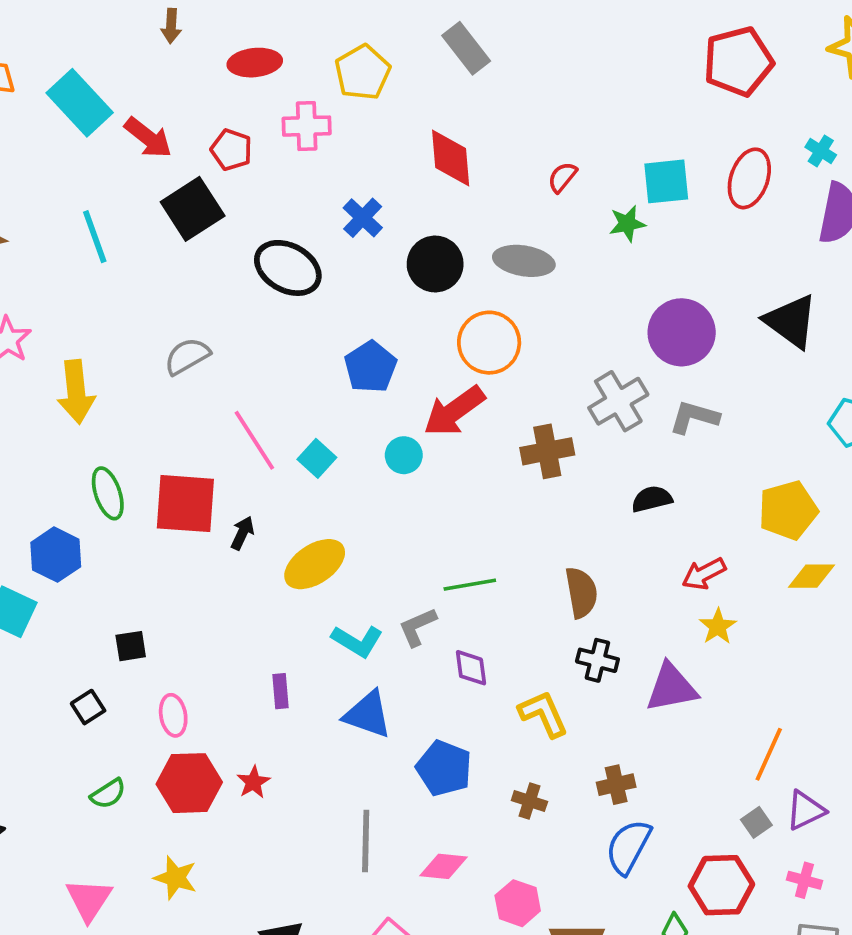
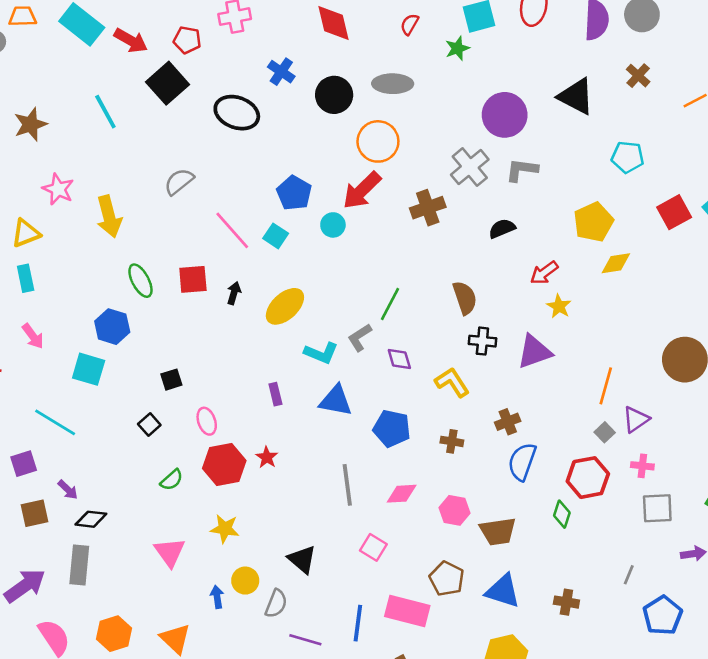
blue pentagon: (370, 367) -> (294, 193), moved
red square: (185, 504) -> (193, 279), size x0.7
green line: (470, 585) -> (390, 304), turned -44

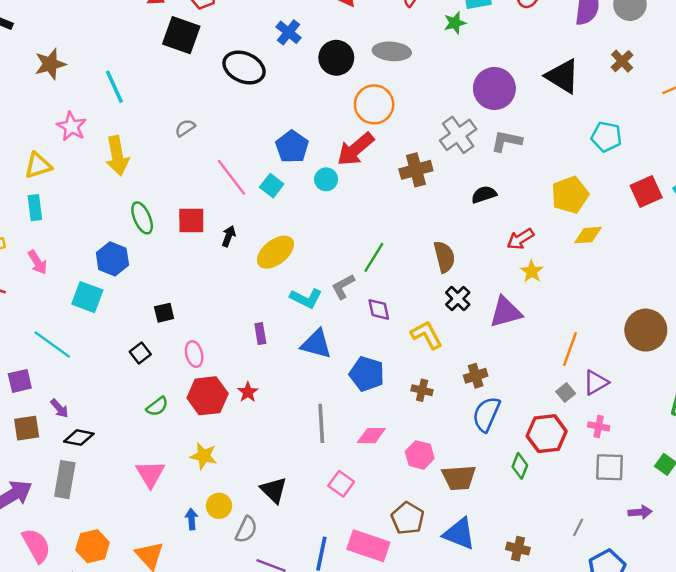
black square: (168, 83) -> (181, 35), turned -33
cyan line: (105, 112) -> (114, 87), moved
gray semicircle: (179, 182) -> (185, 128), size x0.7
black cross: (482, 341) -> (458, 299), turned 35

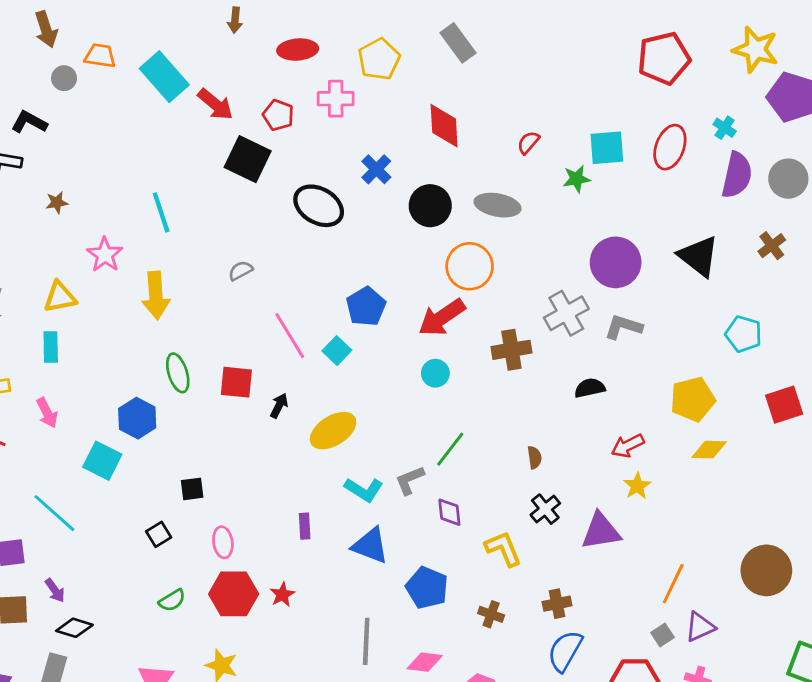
brown star: (50, 64) -> (57, 203), moved, size x0.6
cyan circle: (326, 179) -> (435, 373), moved
brown semicircle: (444, 257) -> (534, 457), size x0.6

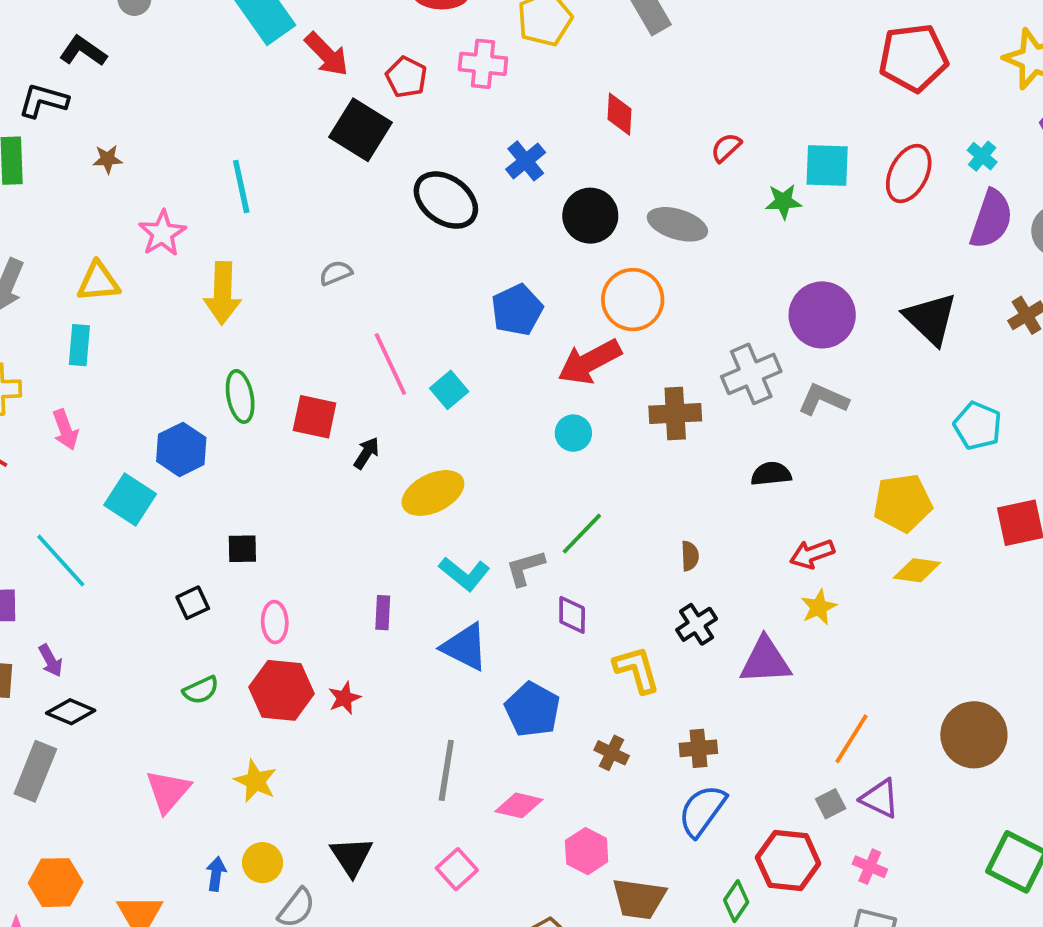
red diamond: (444, 126) -> (619, 114), size x0.7
blue pentagon: (366, 307) -> (517, 310), moved
purple triangle: (700, 627) -> (880, 798), turned 44

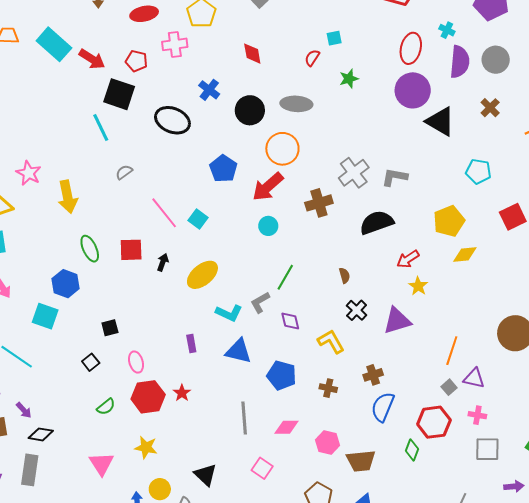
cyan square: (827, 165) -> (334, 38), moved, size x0.6
cyan line: (241, 187) -> (101, 128), moved
purple circle: (822, 315) -> (413, 90), moved
black semicircle: (771, 474) -> (377, 222), size x1.6

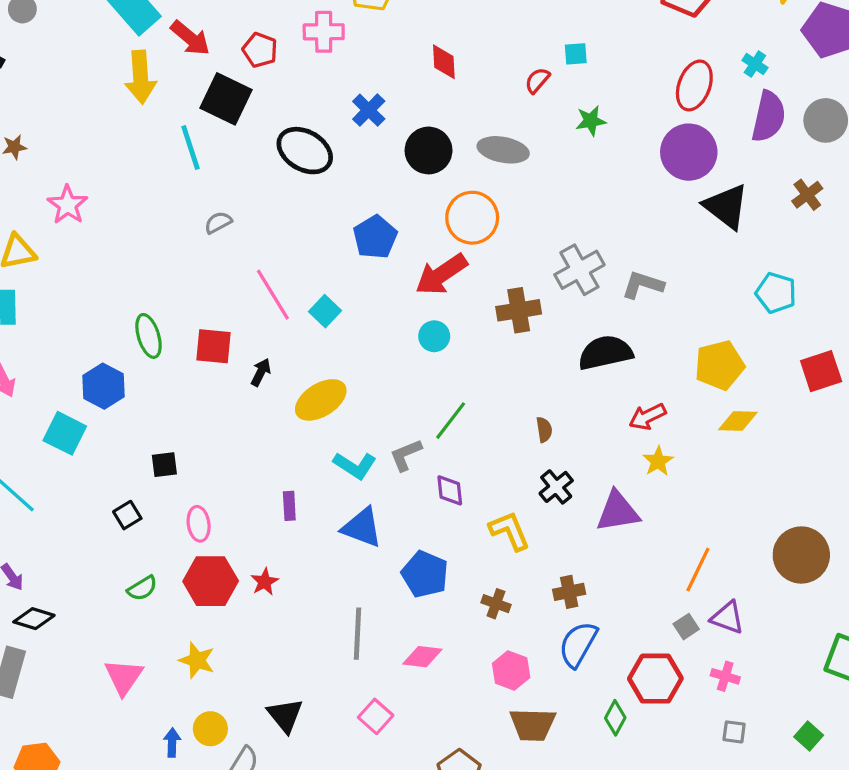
yellow arrow: (68, 197) -> (141, 77), moved
pink hexagon: (328, 443) -> (511, 670), moved
gray square: (487, 449) -> (734, 732), size x0.6

